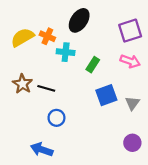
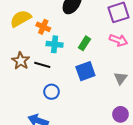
orange cross: (47, 36) -> (43, 27), moved
cyan cross: (66, 52) -> (55, 44), moved
blue square: (106, 95) -> (85, 71), moved

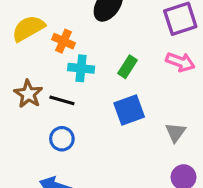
gray triangle: (120, 78) -> (176, 132), moved
blue circle: (51, 92) -> (62, 139), moved

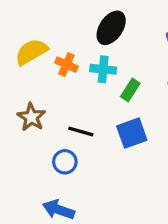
cyan cross: (81, 68) -> (103, 69), moved
black line: (62, 100) -> (81, 132), moved

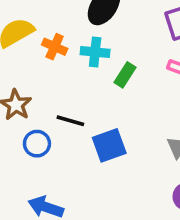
blue square: (132, 133) -> (109, 145), moved
blue circle: (65, 162) -> (37, 144), moved

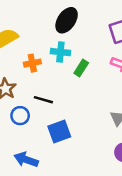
orange cross: (55, 47) -> (32, 63), moved, turned -35
blue square: (109, 145) -> (59, 132), moved

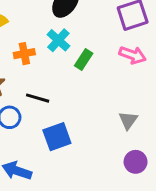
cyan cross: (60, 52) -> (58, 40), turned 36

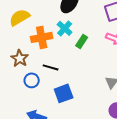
orange cross: (24, 54) -> (42, 37), size x1.5

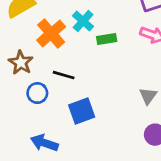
orange cross: (42, 37) -> (51, 33), turned -30
green rectangle: (82, 41) -> (107, 39), turned 48

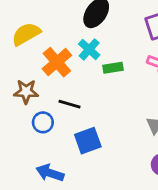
brown star: (21, 63) -> (26, 92), turned -30

